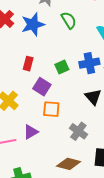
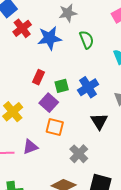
blue cross: (89, 63) -> (88, 87), moved, turned -30
green square: (62, 67) -> (62, 86), moved

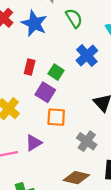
blue star: (50, 38) -> (34, 23), turned -30
green square: (62, 86) -> (56, 72), turned -32
blue cross: (88, 87) -> (87, 56), moved

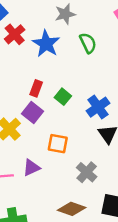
blue cross: (87, 56) -> (98, 107), moved
purple square: (45, 92) -> (32, 112), moved

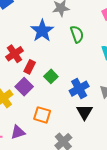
red cross: (15, 34) -> (14, 54), moved

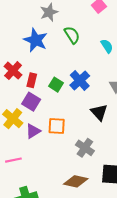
blue cross: (79, 89) -> (80, 81), moved
purple triangle: (18, 132) -> (33, 131), moved

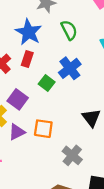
red rectangle: (32, 80) -> (27, 59), moved
blue cross: (80, 81) -> (70, 68), moved

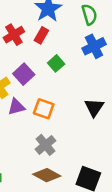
blue cross: (70, 68) -> (94, 46), moved
gray cross: (72, 155) -> (45, 145), moved

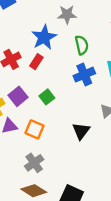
green square: (56, 63) -> (47, 97), moved

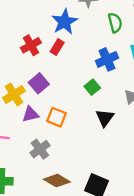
green semicircle: (82, 45) -> (115, 23), moved
green square: (47, 97) -> (92, 87), moved
gray cross: (34, 163) -> (40, 149), moved

